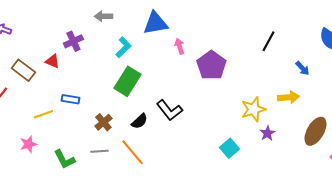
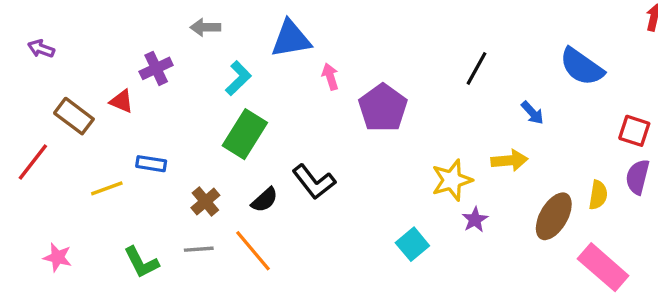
pink star: (28, 144) -> (58, 257), moved, turned 30

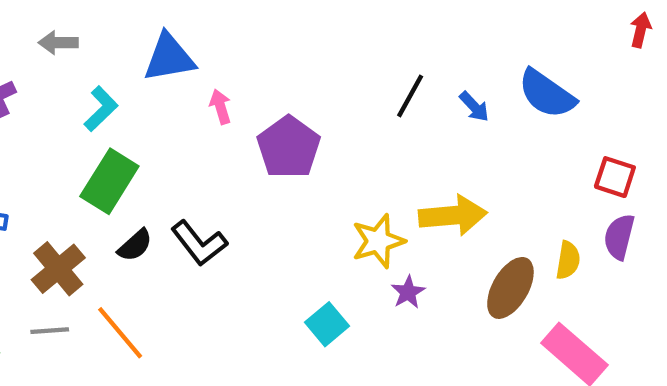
blue arrow: (532, 113) -> (474, 107), moved
yellow arrow: (509, 160) -> (453, 215), size x1.4
black semicircle: (265, 200) -> (135, 245), moved
brown cross: (205, 202) -> (58, 269), size x1.4

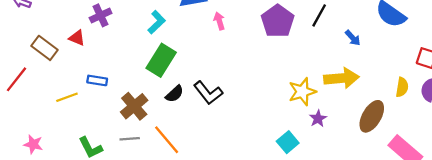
blue arrow: (474, 107) -> (353, 38), moved
purple pentagon: (289, 147) -> (278, 21), moved
yellow semicircle: (568, 260) -> (402, 87), moved
cyan square: (327, 324) -> (288, 142), moved

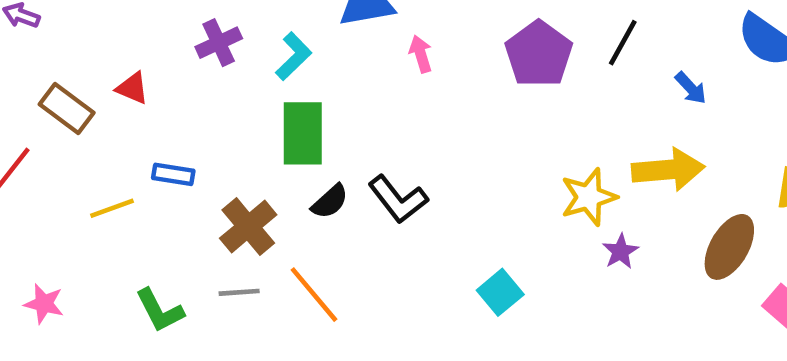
purple cross: (101, 15) -> (219, 43), moved
green rectangle: (161, 60) -> (303, 133), turned -32
cyan square: (288, 142) -> (500, 292), moved

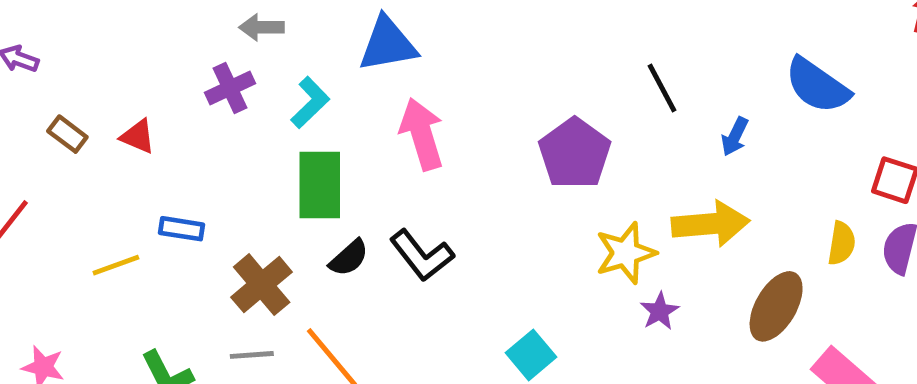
black line: (623, 43) -> (662, 88), turned -57
pink arrow: (421, 54) -> (422, 134), moved, size x1.8
purple pentagon: (539, 54) -> (575, 153), moved
blue arrow: (691, 88) -> (735, 136), turned 69
brown rectangle: (67, 108) -> (67, 134), moved, size x0.7

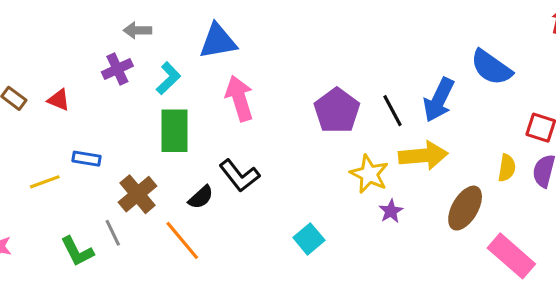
black line: (662, 88) -> (392, 111), moved
blue arrow: (735, 136) -> (439, 100), size x1.8
yellow star: (626, 253) -> (369, 174), turned -30
black semicircle: (349, 258) -> (201, 197), moved
gray line: (252, 355) -> (113, 233), moved, turned 68

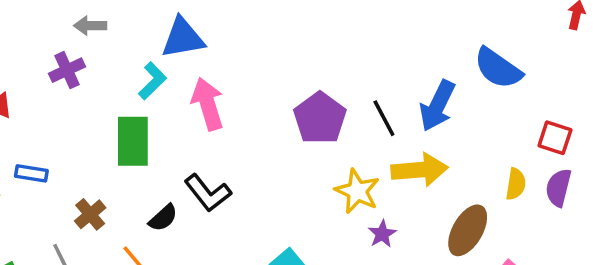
cyan L-shape: (168, 78) -> (152, 81), moved
brown cross: (137, 194) -> (90, 214), size x0.7

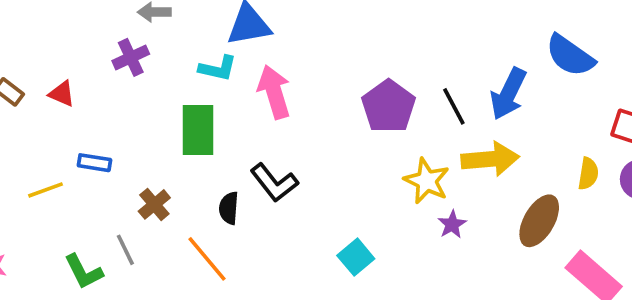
cyan L-shape: (152, 81) -> (218, 68), turned 57
black semicircle: (163, 218) -> (229, 208), turned 136

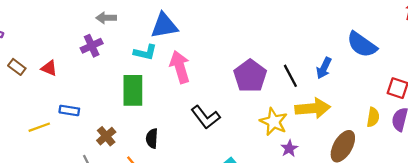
blue arrow: (508, 94) -> (324, 68), size x0.7
black L-shape: (274, 183) -> (206, 117), moved

